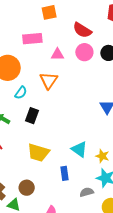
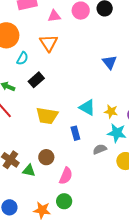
black rectangle: (32, 116) -> (36, 80), turned 35
brown circle: (27, 188) -> (46, 157), moved

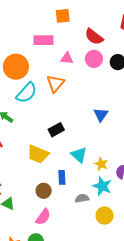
cyan semicircle: (22, 58) -> (27, 93), size x1.6
blue triangle: (110, 62) -> (101, 115), moved
black rectangle: (36, 80) -> (56, 130), moved
brown circle: (46, 157) -> (44, 191), moved

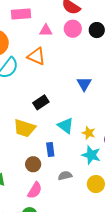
orange triangle: (56, 83) -> (36, 56), turned -42
gray semicircle: (82, 198) -> (65, 176), moved

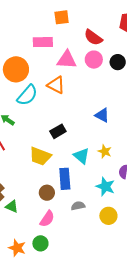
pink triangle: (46, 30) -> (67, 60), size x1.5
blue triangle: (84, 84) -> (102, 115), turned -35
yellow star: (89, 133) -> (105, 151), moved
blue rectangle: (50, 149) -> (65, 179), size x1.5

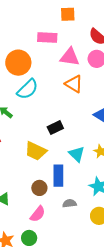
orange triangle: (56, 85) -> (74, 84), moved

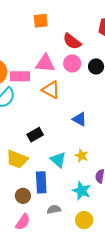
pink rectangle: (47, 37) -> (20, 76), moved

